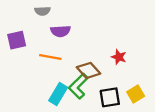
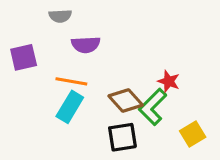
green L-shape: (78, 86) -> (153, 107), moved
cyan rectangle: (58, 94) -> (70, 107), moved
black square: (110, 97) -> (122, 137), moved

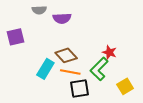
purple semicircle: (86, 45) -> (62, 18), moved
orange line: (71, 81) -> (70, 72), moved
brown diamond: (126, 100) -> (66, 55), moved

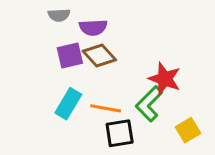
purple square: (15, 37) -> (70, 56), moved
red star: (110, 52) -> (165, 79), size x1.5
brown diamond: (66, 55) -> (99, 56), moved

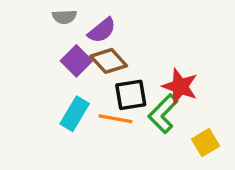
purple semicircle: (93, 28) -> (102, 30), turned -36
purple square: (70, 56) -> (76, 61), turned -32
black square: (120, 133) -> (131, 95), moved

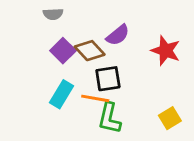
purple semicircle: (102, 30) -> (118, 35), moved
red star: (180, 86) -> (166, 51), moved
green L-shape: (163, 114) -> (109, 118), moved, turned -32

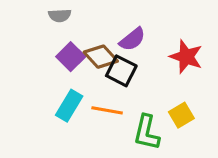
black square: (108, 79) -> (121, 71), moved, turned 36
green L-shape: (109, 118) -> (147, 133), moved
yellow square: (170, 118) -> (181, 115), moved

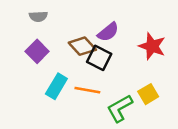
gray semicircle: (60, 16) -> (38, 16), moved
purple square: (71, 57) -> (37, 51), moved
green L-shape: (147, 133) -> (120, 108), turned 48

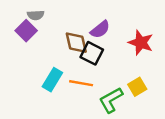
brown diamond: (82, 46) -> (76, 43), turned 30
purple square: (37, 51) -> (26, 31), moved

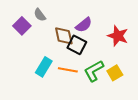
gray semicircle: (36, 15) -> (40, 15), moved, turned 56
green L-shape: (111, 100) -> (94, 71), moved

